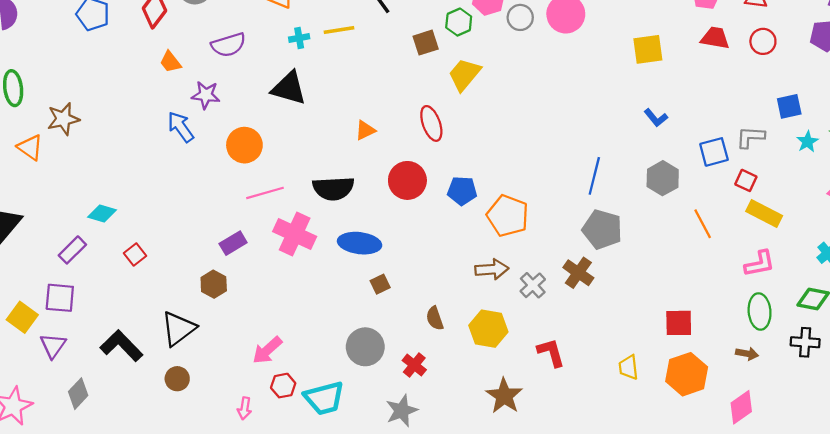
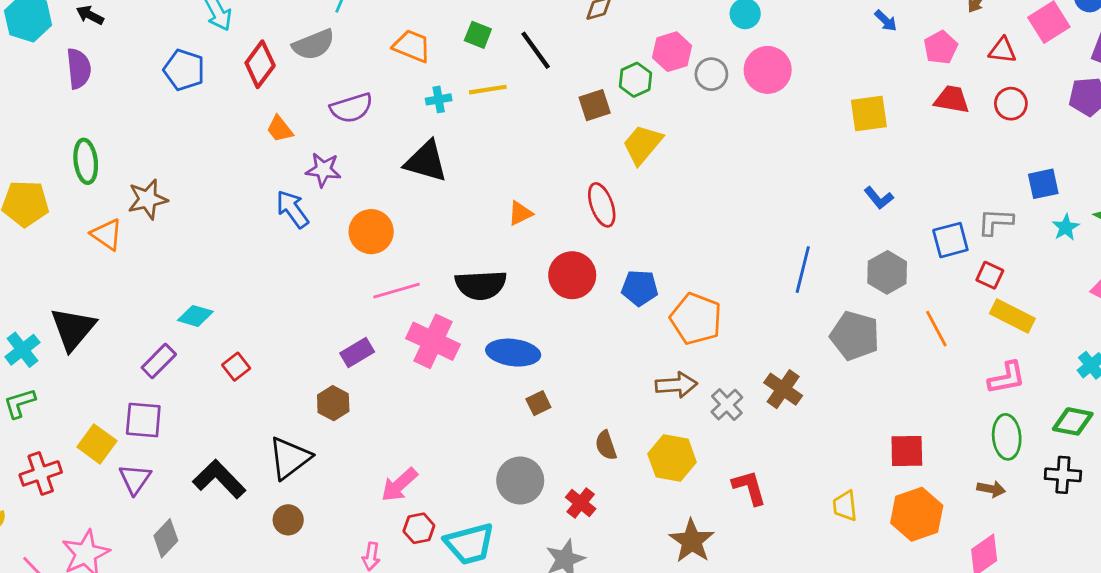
gray pentagon: (602, 229) -> (855, 336), moved

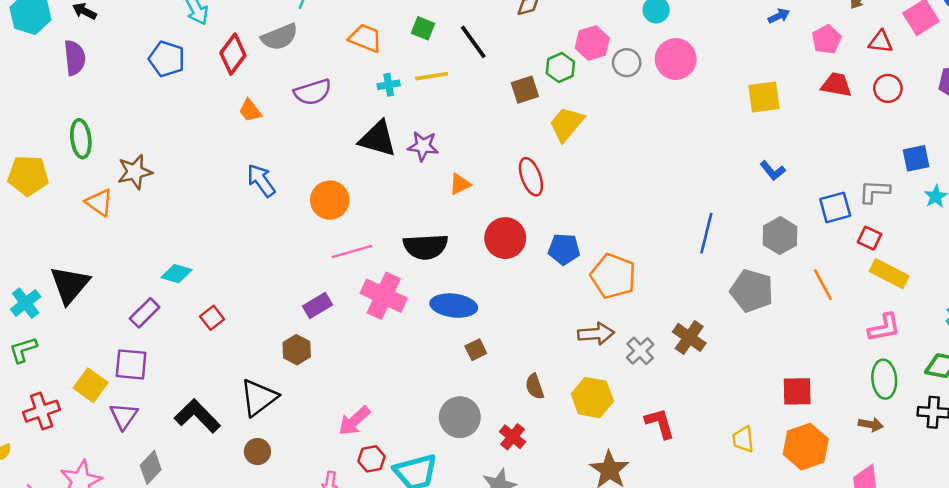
blue arrow: (886, 21) -> (779, 16), turned -70
purple star: (323, 170) -> (423, 146), moved

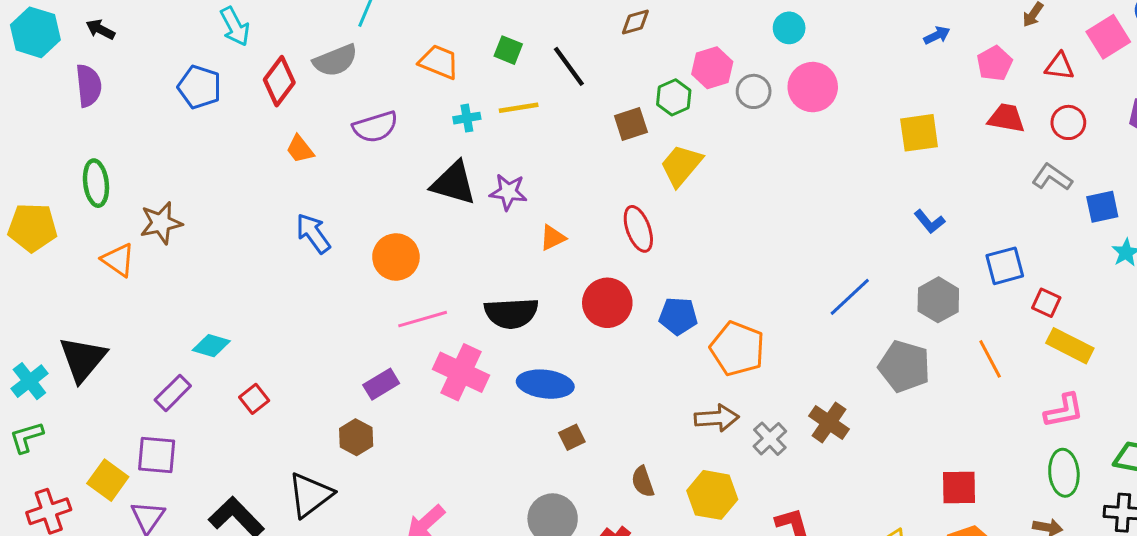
gray L-shape: (874, 191) -> (1052, 177), moved, turned 32
blue line: (706, 233) -> (850, 297), turned 33

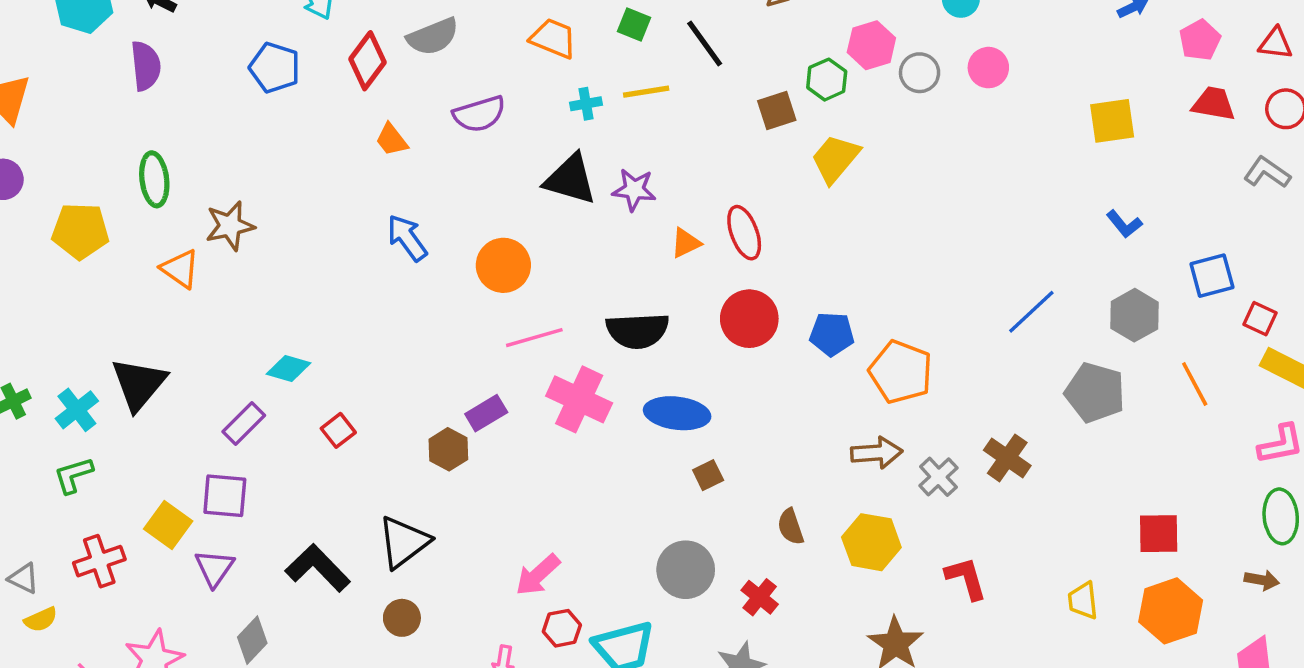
pink circle: (813, 87) -> (988, 68), size x0.7
red ellipse: (638, 229) -> (744, 233), moved
brown hexagon: (356, 437) -> (448, 449), moved

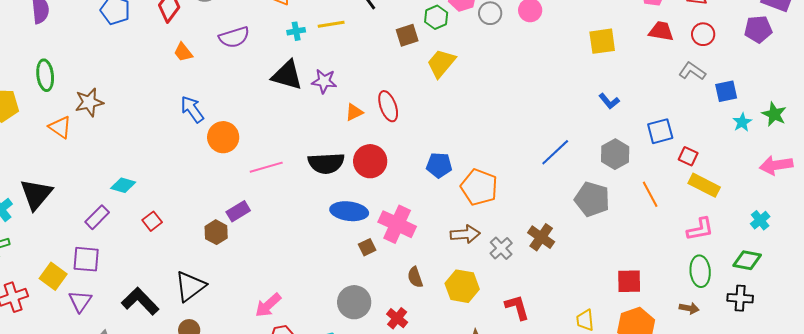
orange circle: (503, 265) -> (223, 137), moved
red circle: (749, 319) -> (370, 161), moved
pink cross: (579, 399) -> (397, 224), moved

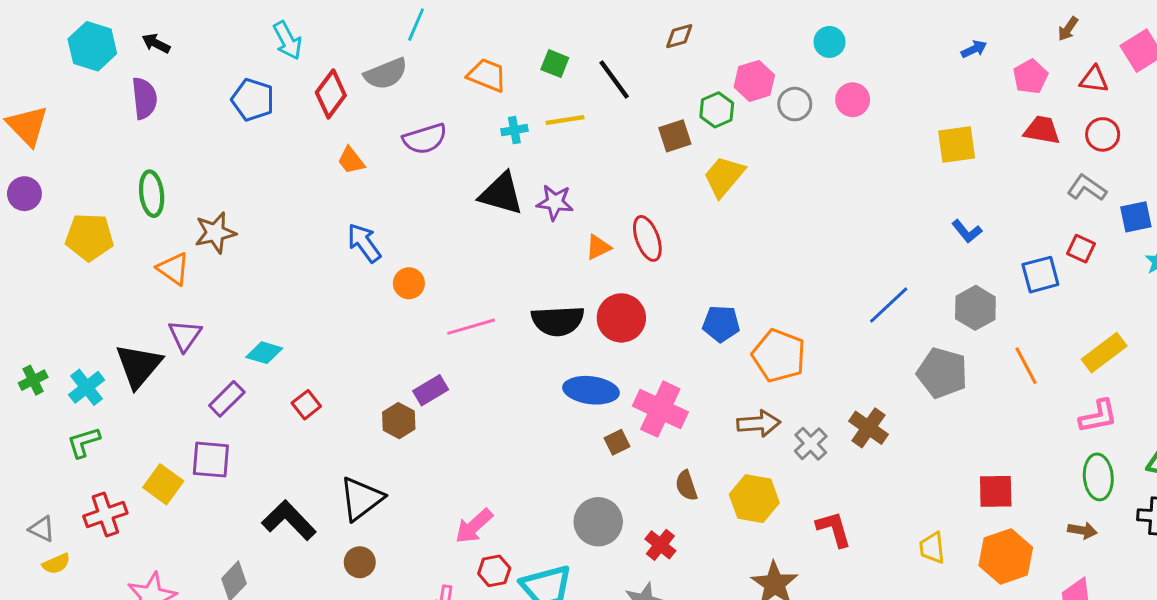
orange circle: (223, 137) -> (409, 283), size x0.7
red square: (688, 156) -> (1081, 249), moved
yellow rectangle: (704, 185) -> (1104, 353), turned -64
purple triangle: (80, 301) -> (185, 335), moved

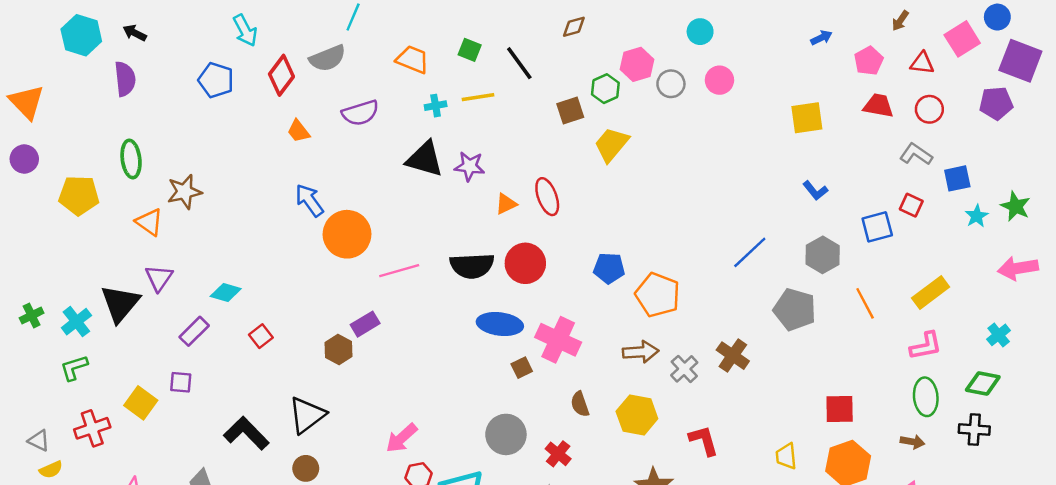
orange circle: (409, 283) -> (347, 234), size x1.8
purple square: (211, 460) -> (181, 382), size x0.7

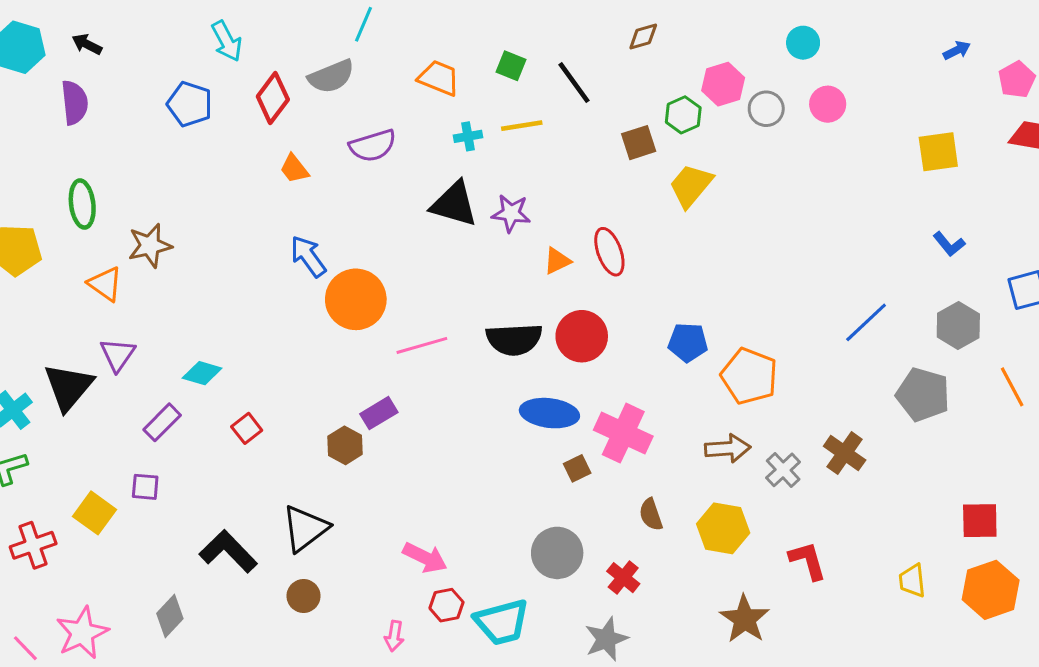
pink arrow: (402, 438) -> (425, 558), turned -112

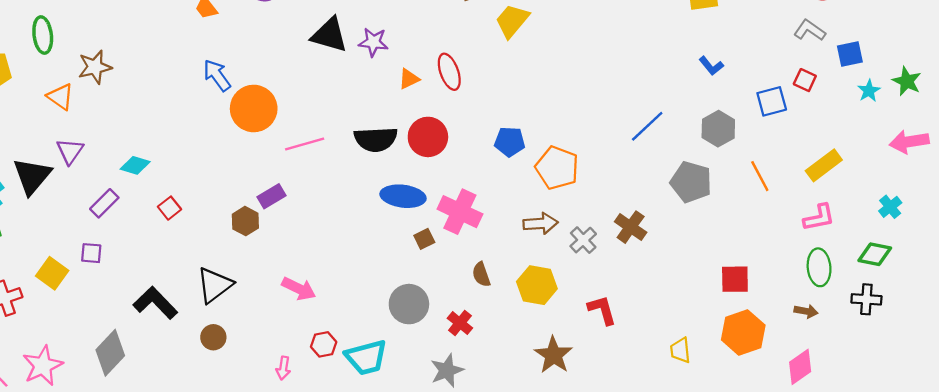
pink arrow: (425, 558) -> (299, 289), moved
yellow trapezoid: (912, 581) -> (680, 350), moved
gray diamond: (170, 616) -> (110, 353), size x1.4

